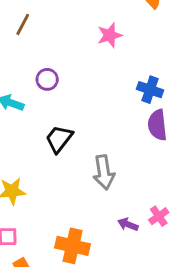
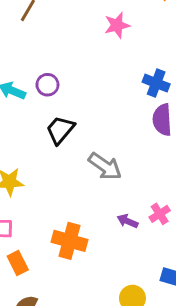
purple circle: (47, 79) -> (47, 85), moved
gray arrow: (104, 172) -> (105, 166), turned -48

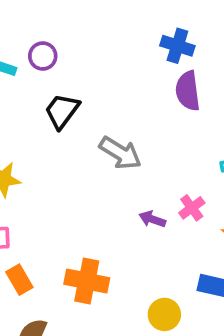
orange cross: (70, 241) -> (87, 281), moved

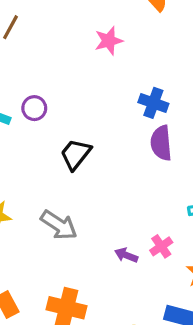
black trapezoid: (62, 111) -> (76, 154), moved
gray arrow: (120, 153) -> (59, 225), moved

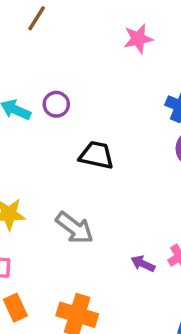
black trapezoid: (76, 154) -> (96, 155), turned 60

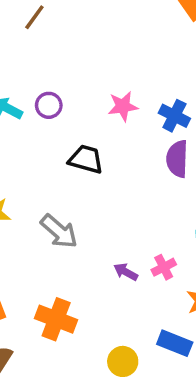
pink star: (138, 39) -> (123, 106), moved

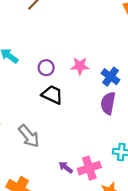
purple circle: (49, 105) -> (46, 68), moved
pink cross: (164, 267) -> (89, 168), size x1.5

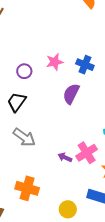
black trapezoid: (52, 95) -> (17, 102), moved, turned -65
purple semicircle: (108, 103) -> (71, 94), moved, turned 30

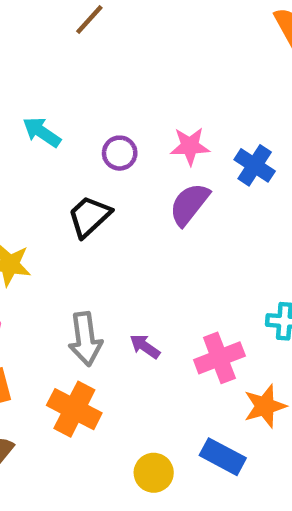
purple semicircle: (71, 94) -> (189, 204), moved
gray arrow: (24, 137) -> (85, 339), moved, turned 35
purple arrow: (65, 157) -> (145, 346), moved

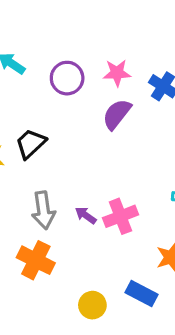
purple circle: (120, 153) -> (67, 78), size x1.4
black trapezoid: (89, 216) -> (31, 144), moved
pink cross: (219, 358) -> (120, 216), moved

